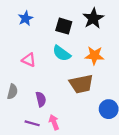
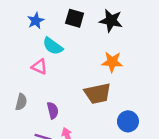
black star: (93, 18) -> (111, 21), turned -30
black square: (64, 26) -> (75, 18), moved
cyan semicircle: (62, 53) -> (53, 46), moved

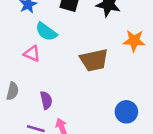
orange star: (112, 62) -> (134, 41), moved
brown trapezoid: (98, 93) -> (94, 60), moved

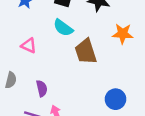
cyan semicircle: (46, 32) -> (63, 28), moved
brown trapezoid: (94, 60) -> (86, 52), turned 84

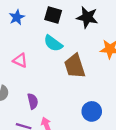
blue circle: (116, 99) -> (92, 111), moved

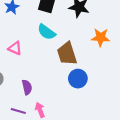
blue circle: (92, 111) -> (78, 79), moved

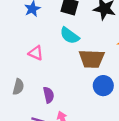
brown trapezoid: (67, 54) -> (92, 59), turned -70

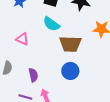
blue circle: (103, 86) -> (70, 71), moved

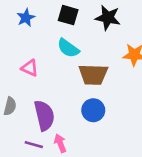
purple semicircle: (33, 75) -> (44, 116), size x1.6

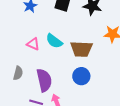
cyan semicircle: (68, 48) -> (54, 41), moved

